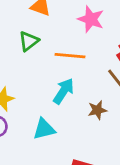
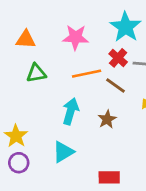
green triangle: (29, 41) -> (36, 73), moved, turned 45
orange line: (70, 56) -> (87, 74), moved

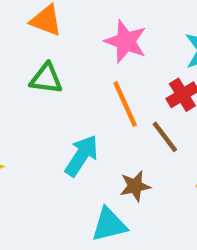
orange line: (87, 74) -> (125, 104), turned 60
cyan triangle: (63, 152) -> (109, 225), moved

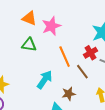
pink star: (126, 41) -> (51, 26), moved, turned 30

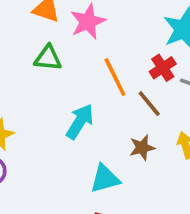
brown star: (69, 94) -> (142, 148), moved

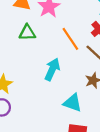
cyan triangle: (105, 179) -> (73, 103), turned 42

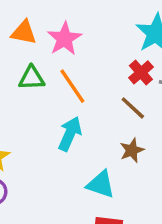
orange line: (70, 39) -> (72, 86), moved

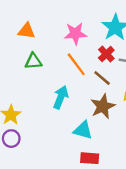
pink star: (64, 39) -> (75, 34), moved, turned 30
orange line: (72, 86) -> (76, 64), moved
brown star: (132, 150) -> (103, 106), size x1.5

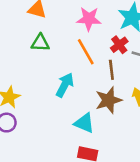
brown line: (102, 78) -> (111, 70), turned 36

